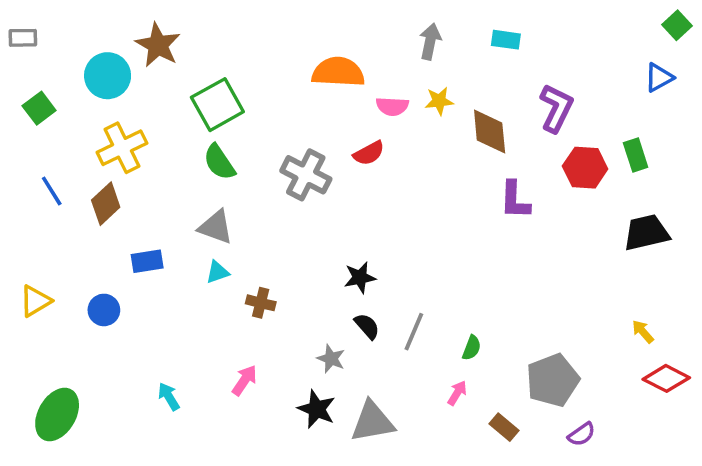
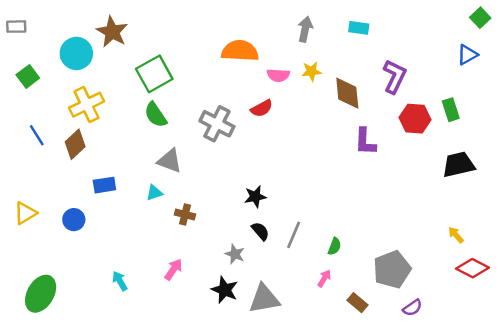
gray triangle: (216, 227) -> (170, 161), moved

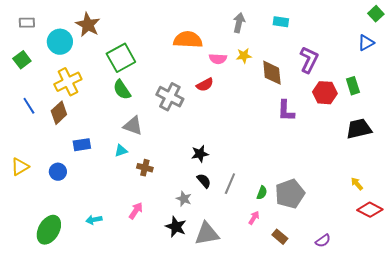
gray rectangle: (16, 27) -> (27, 23), moved
gray pentagon: (392, 269) -> (290, 194), moved
cyan arrow: (120, 281) -> (94, 220), turned -70
green ellipse: (41, 294) -> (49, 230), moved

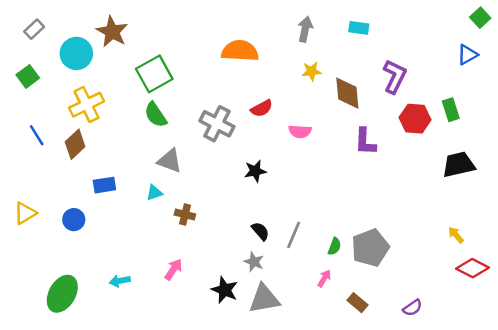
gray rectangle: (27, 23) -> (34, 29), turned -42
pink semicircle: (218, 59) -> (300, 131), moved
black star: (200, 154) -> (255, 171), moved
gray star: (184, 199) -> (254, 262), moved

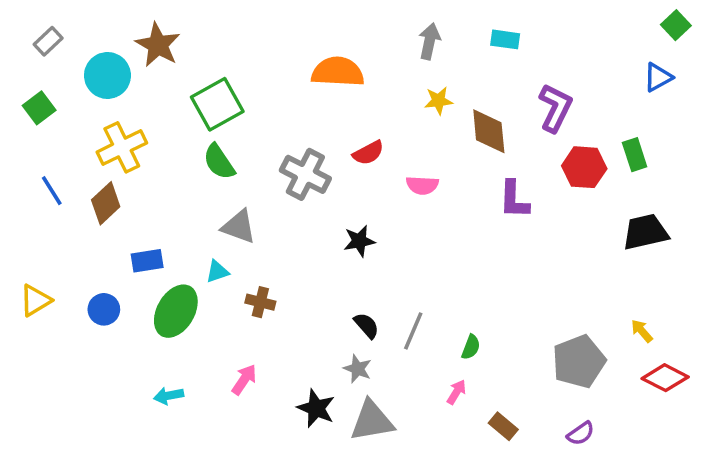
gray pentagon: (370, 248) -> (579, 361), moved
green ellipse: (62, 294) -> (176, 311), moved

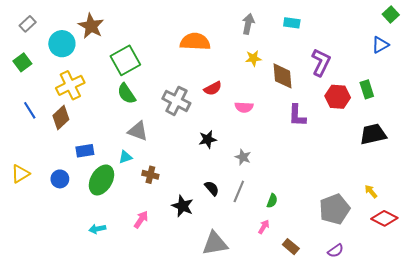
gray star: (358, 369) -> (243, 157), moved
black star: (316, 408) -> (183, 206), moved

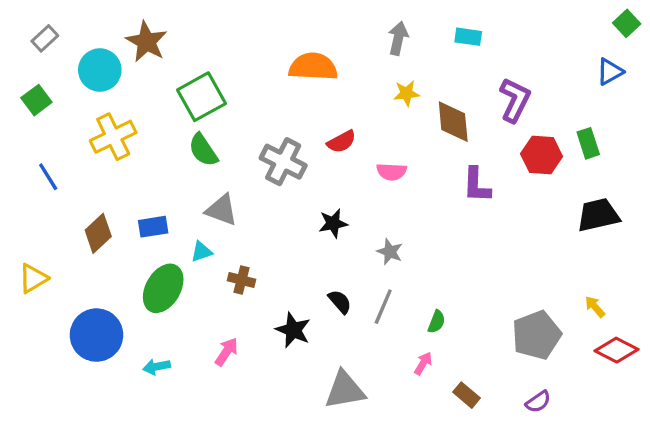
brown diamond: (61, 118) -> (98, 233), moved
blue rectangle: (85, 151) -> (153, 227), moved
blue circle: (60, 179) -> (96, 335), moved, size x1.8

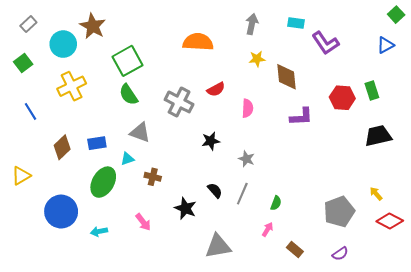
purple L-shape: (515, 100) -> (325, 43), moved, turned 120
pink semicircle: (392, 172) -> (248, 108), turned -90
purple L-shape: (477, 185) -> (301, 117), turned -95
pink arrow: (226, 352) -> (143, 222), turned 108

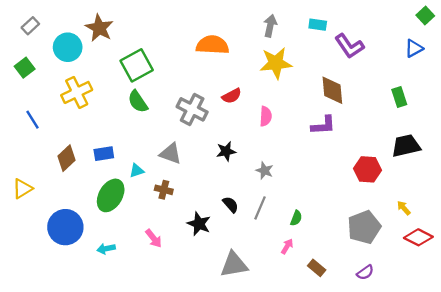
yellow star: (257, 59) -> (276, 63), size x1.8
brown diamond: (286, 77) -> (332, 90), moved
red hexagon: (342, 98) -> (367, 169), moved
gray triangle: (140, 133) -> (171, 154), moved

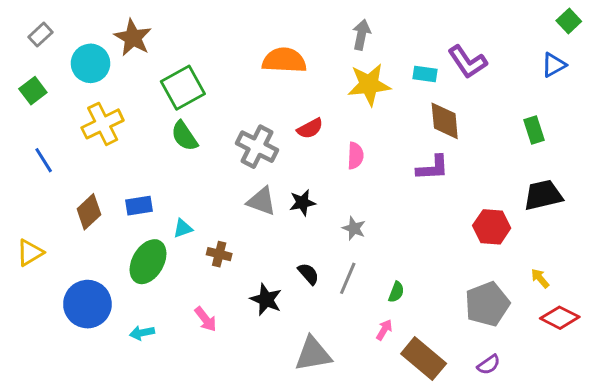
cyan rectangle: (318, 25) -> (425, 74), moved
gray triangle: (171, 154) -> (262, 201), moved
brown rectangle: (317, 268) -> (424, 359), size x1.8

